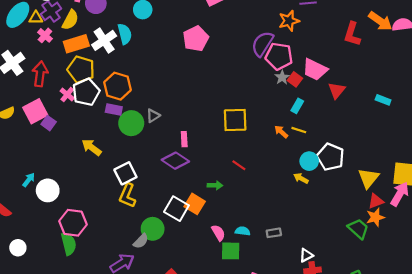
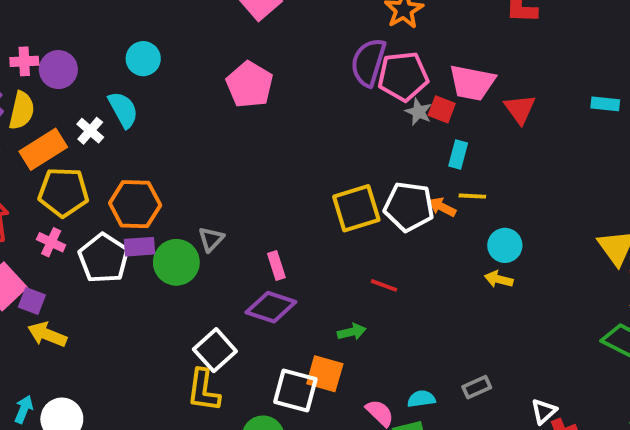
white cross: (104, 40) -> (90, 131), size x0.6
white pentagon: (86, 92) -> (104, 258), moved
yellow arrow: (91, 147) -> (47, 335), moved
white pentagon: (330, 157) -> (409, 207), moved
white square: (125, 173) -> (215, 350), moved

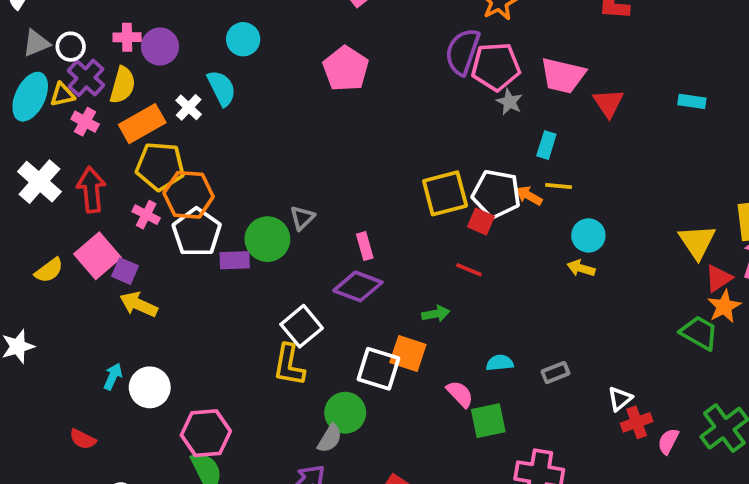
red square: (442, 109) -> (481, 221), moved
orange hexagon: (135, 204) -> (189, 195), moved
purple rectangle: (140, 247) -> (235, 260), moved
cyan semicircle: (421, 399) -> (500, 363), moved

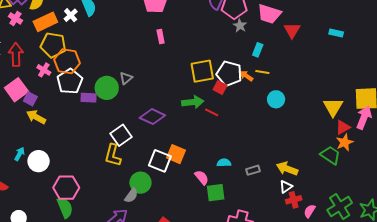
pink rectangle: (365, 246) -> (161, 37), moved
yellow arrow: (581, 268) -> (287, 169), moved, size x1.5
green arrow: (436, 314) -> (193, 102), moved, size x1.5

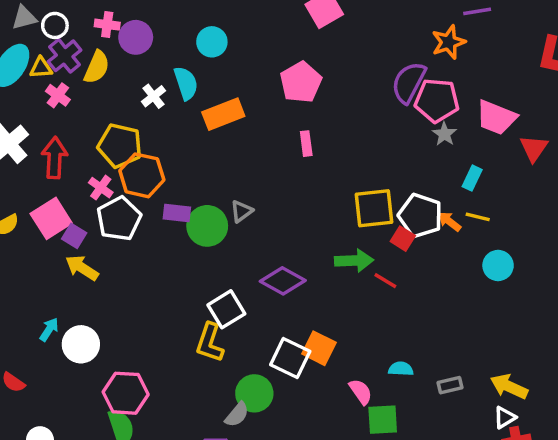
orange rectangle: (45, 22) -> (223, 114), moved
white pentagon: (70, 81) -> (119, 219), moved
purple rectangle: (89, 98) -> (177, 213), moved

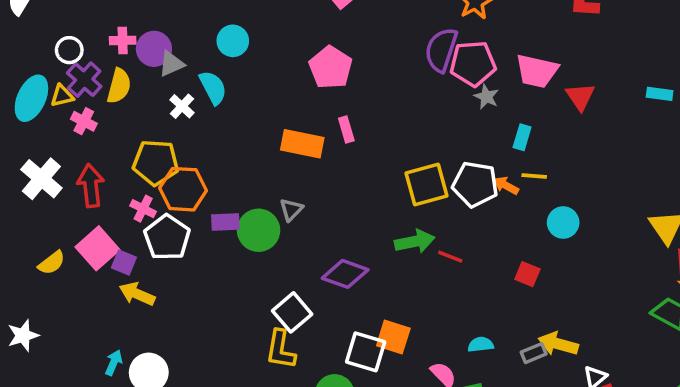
gray triangle: (24, 18) -> (171, 64), moved
orange rectangle: (223, 114) -> (302, 144), moved, turned 42
red square: (403, 239) -> (527, 274), moved
yellow arrow: (509, 386) -> (558, 344), moved

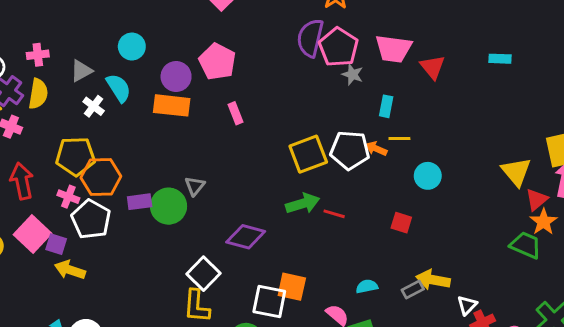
purple circle: (154, 49) -> (176, 76), moved
pink pentagon: (473, 63) -> (338, 47), turned -30
orange rectangle: (302, 144) -> (172, 105), moved

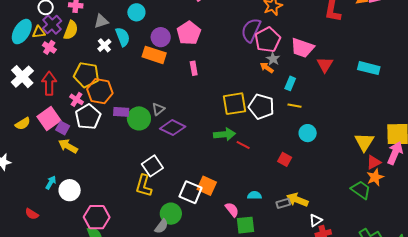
cyan rectangle: (500, 59) -> (369, 68), size x1.5
orange arrow: (376, 149) -> (267, 68), moved
purple diamond: (246, 237) -> (173, 128), moved

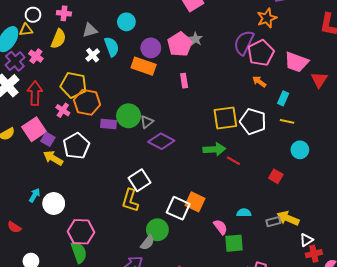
purple cross: (52, 25) -> (15, 61), moved
yellow triangle: (39, 32) -> (26, 30), moved
gray star: (273, 59) -> (196, 39), moved
white pentagon: (88, 117) -> (76, 146), moved
green circle: (139, 118) -> (129, 116), moved

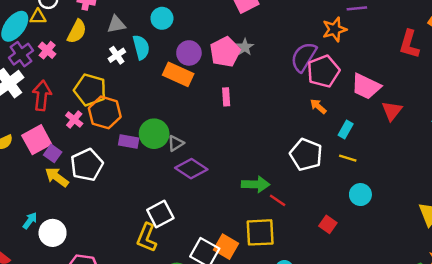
yellow square: (225, 118) -> (260, 232), moved

